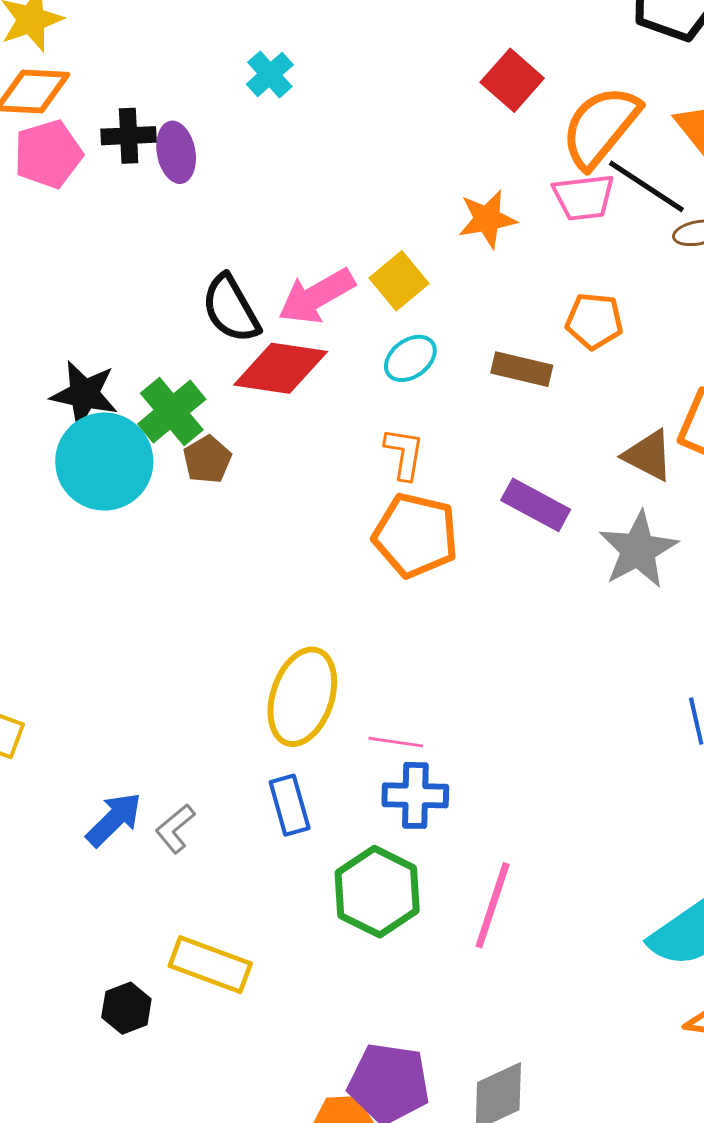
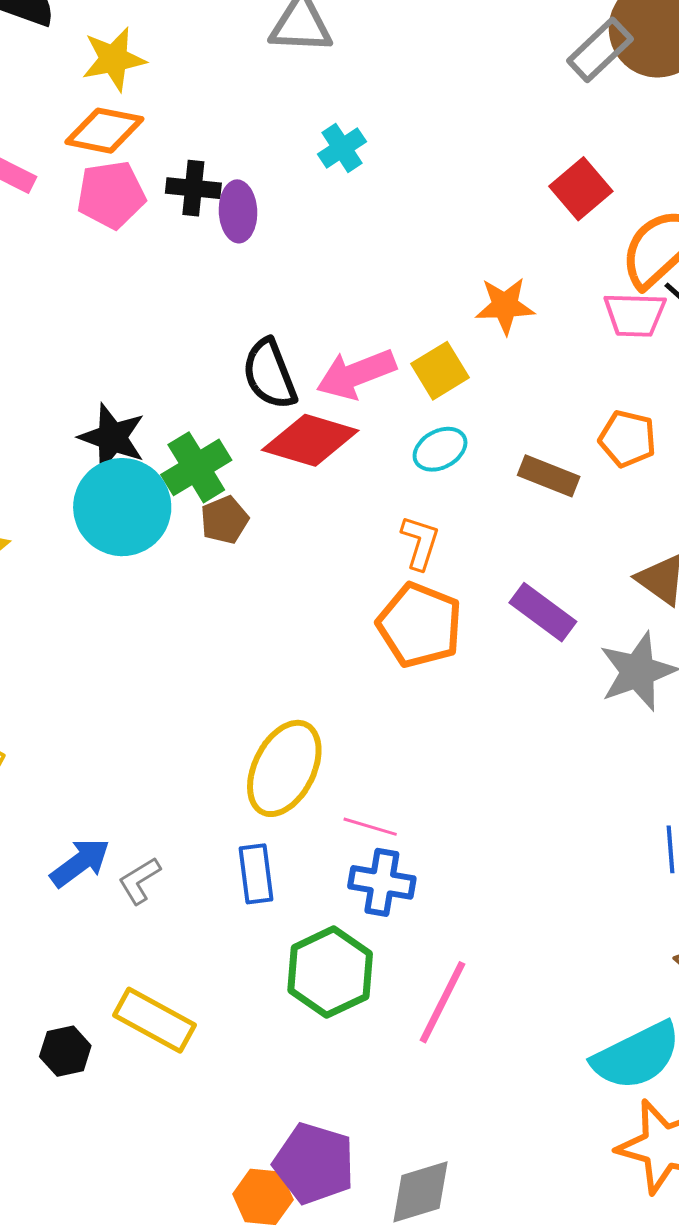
orange star: (487, 219) -> (505, 306), moved

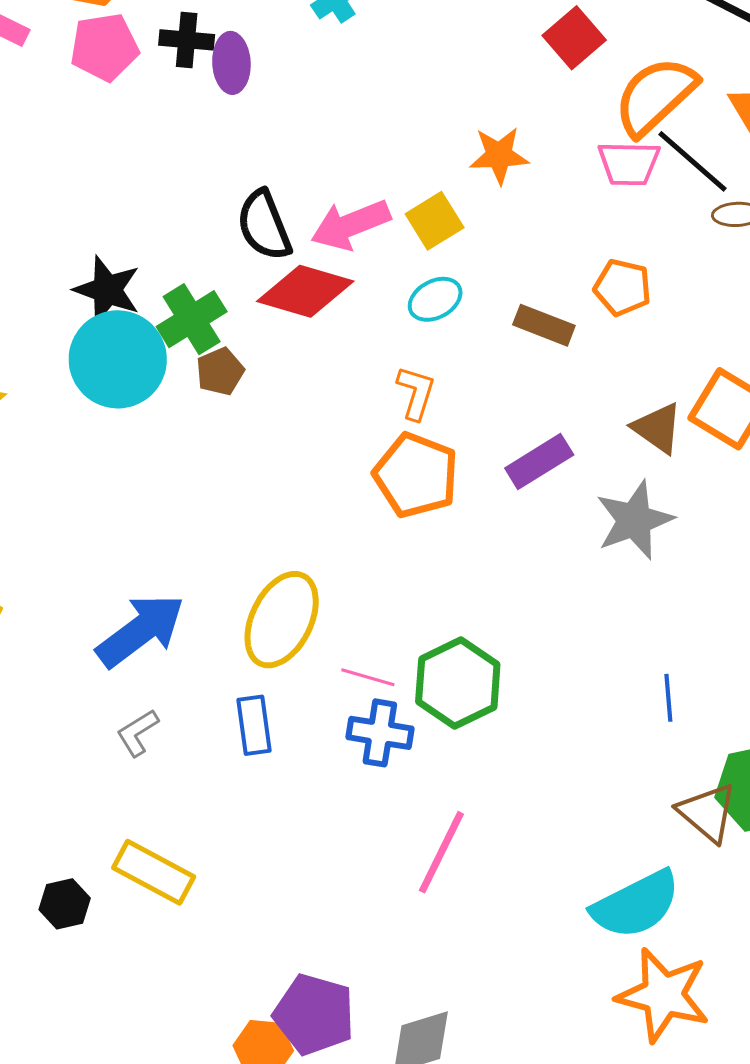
purple rectangle: (543, 612) -> (539, 461), turned -68
blue arrow: (80, 863) -> (141, 630), moved, size x1.5
green hexagon: (330, 972) -> (458, 683), moved

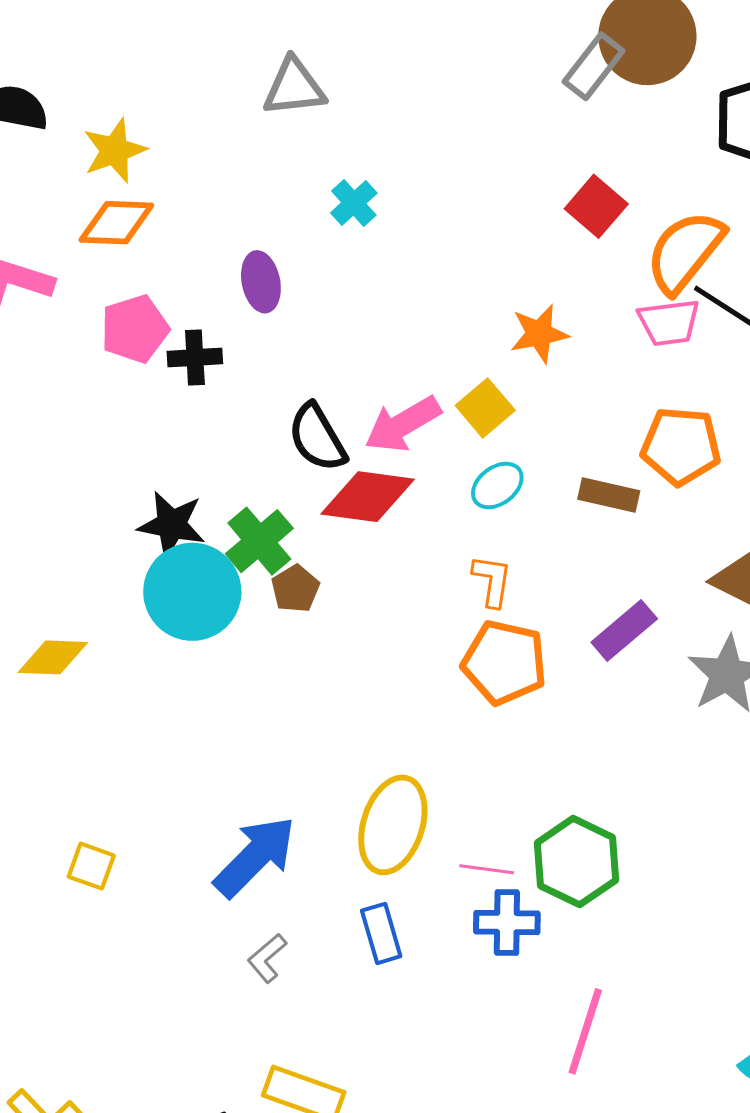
black cross: (187, 40) -> (195, 358), moved
pink pentagon: (104, 47) -> (135, 329), moved
orange pentagon: (622, 287) -> (681, 446), size x1.4

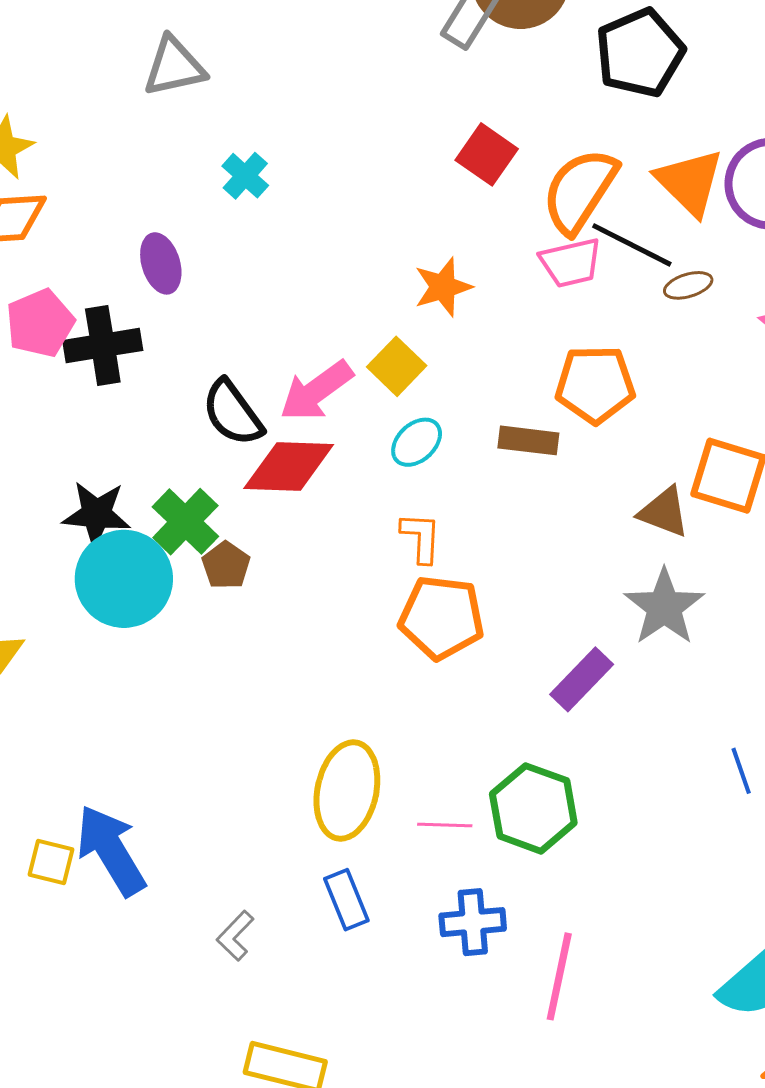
black cross: (195, 358) -> (103, 345), size x1.4
purple rectangle: (624, 630) -> (582, 679), moved
blue arrow: (255, 856) -> (111, 850), moved, turned -70
blue cross: (507, 922) -> (473, 922), moved

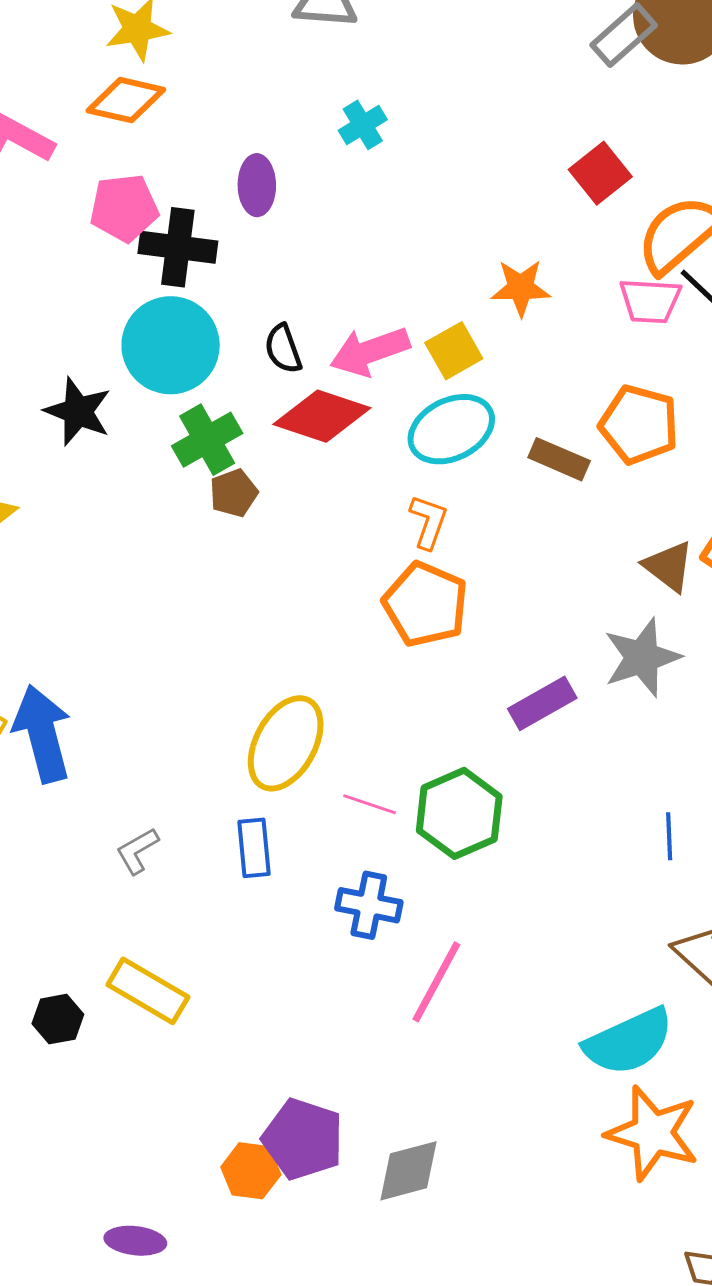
black semicircle: (233, 413) -> (283, 349), size x0.7
cyan ellipse: (417, 442) -> (451, 429), size x1.6
black star: (96, 514) -> (78, 411), moved
cyan circle: (124, 579) -> (171, 345), moved

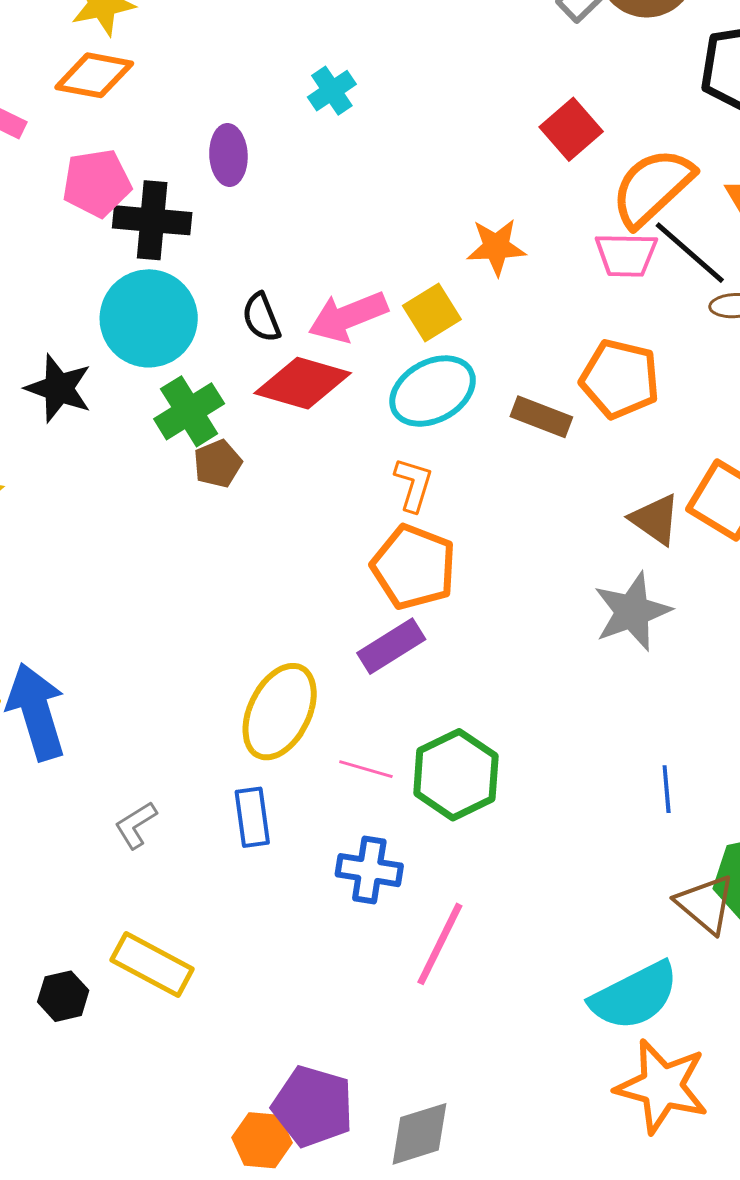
purple rectangle: (542, 703) -> (391, 646), moved

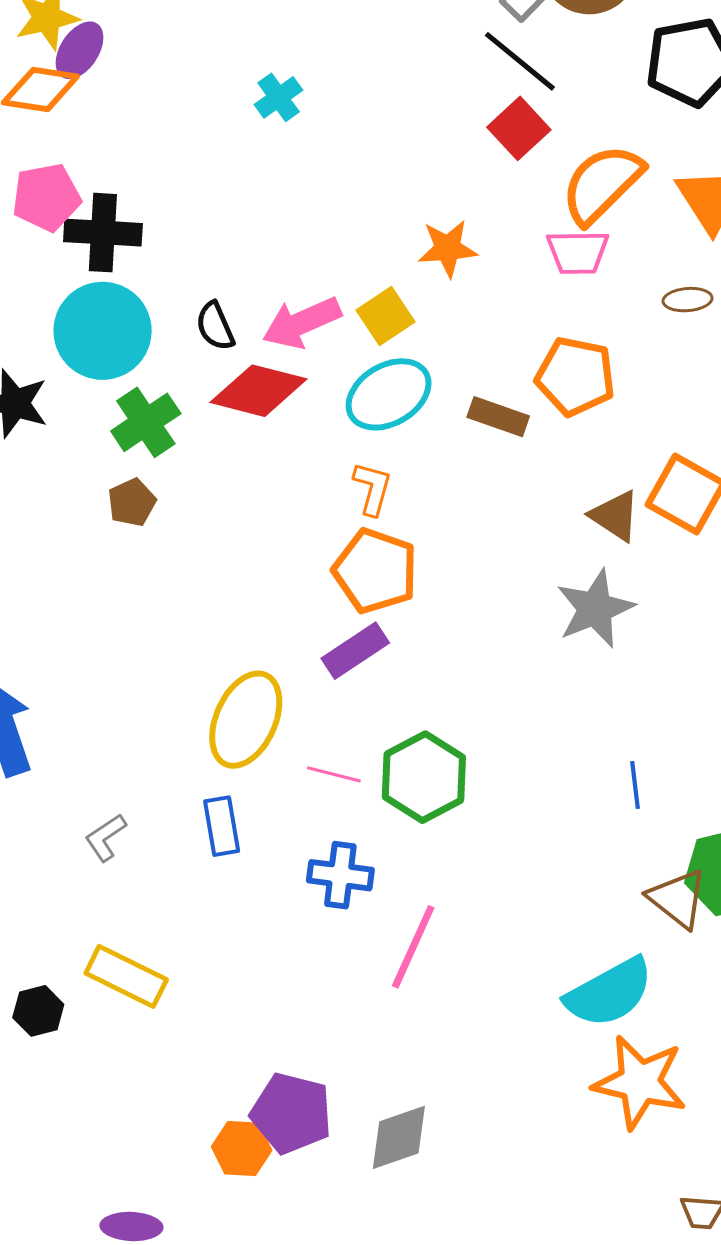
purple ellipse: (228, 155) -> (79, 50), moved, turned 38
black line: (690, 253) -> (520, 61), moved
brown pentagon: (218, 464) -> (132, 502), moved

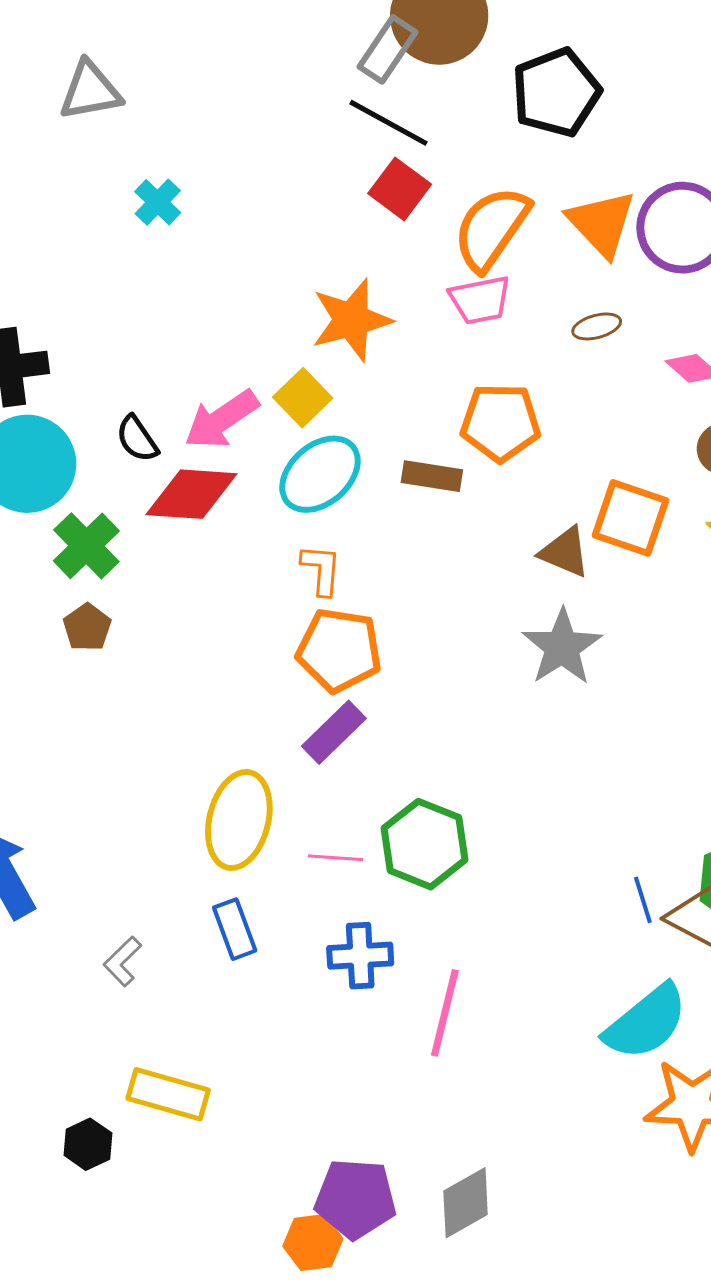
orange star: (448, 248) -> (352, 320), size x1.4
blue line: (635, 785) -> (643, 900), moved

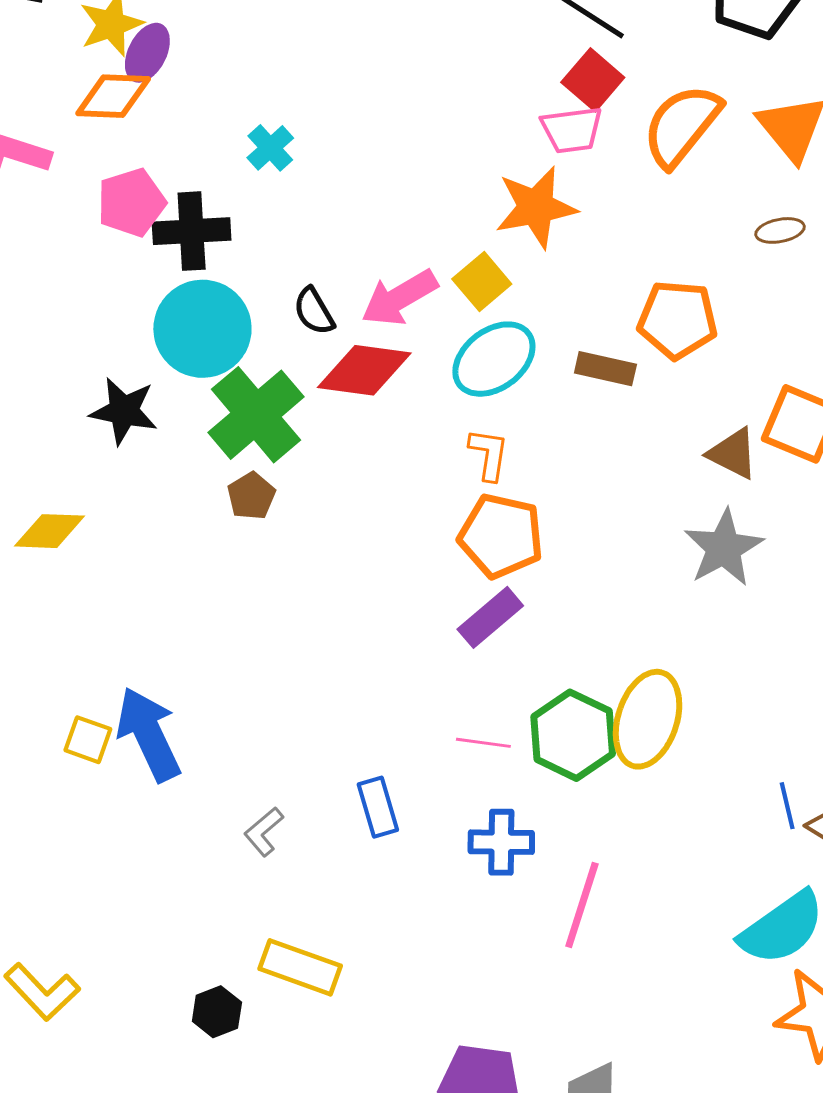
cyan cross: (158, 202) -> (270, 148), moved
pink trapezoid: (480, 300) -> (572, 130), moved
green cross: (86, 546) -> (256, 415), size x1.4
yellow ellipse: (239, 820) -> (648, 719), moved

